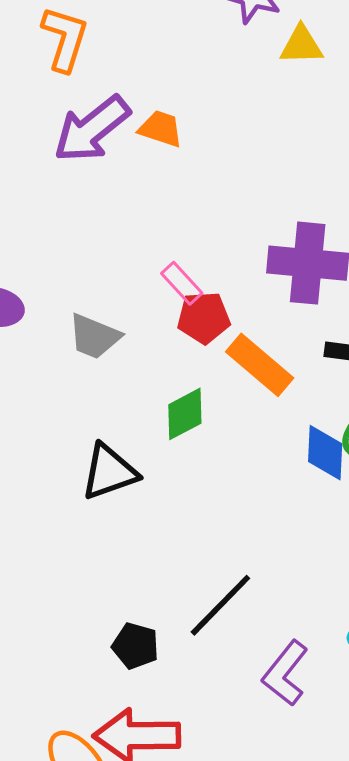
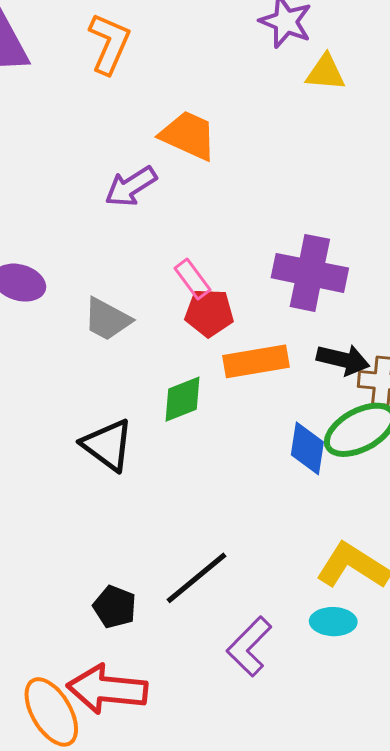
purple arrow: (92, 129) -> (131, 186), moved, size x0.7
orange trapezoid: (161, 129) -> (188, 135), size x1.4
orange rectangle: (260, 365) -> (256, 361), turned -56
black triangle: (109, 472) -> (108, 445), turned 50

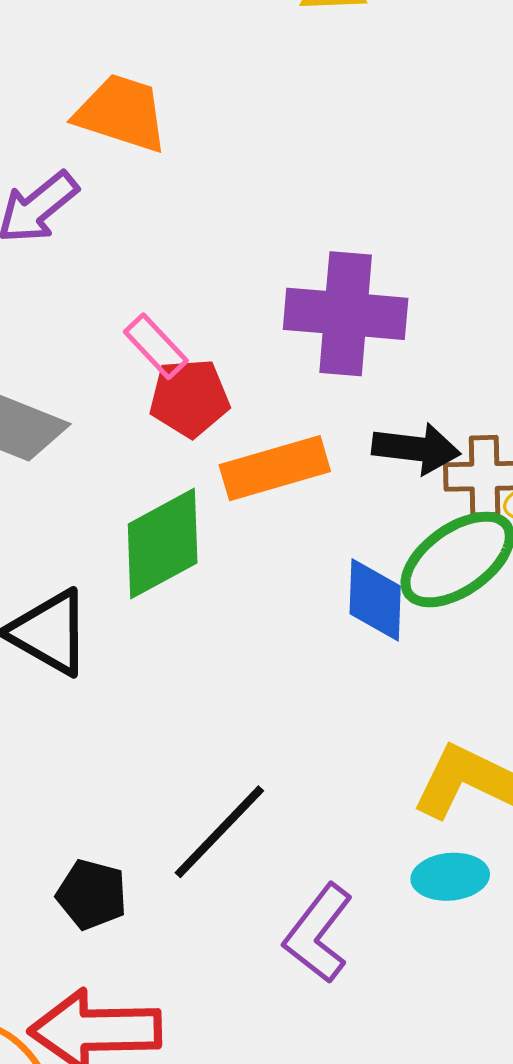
green diamond: (183, 399) -> (163, 543), size x1.4

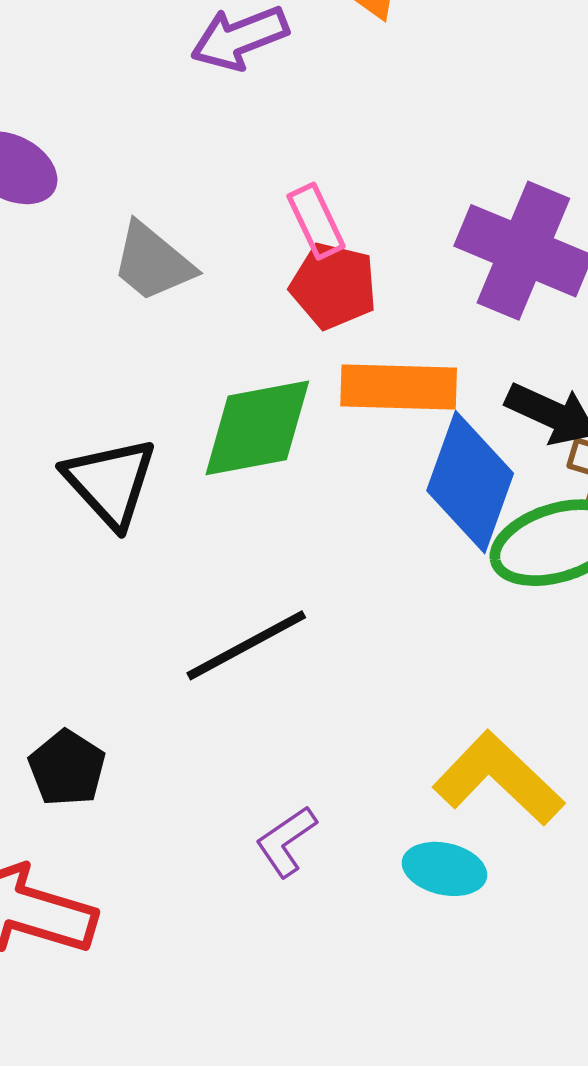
blue diamond: (375, 600) -> (470, 482), moved, size x1.4
black line: (219, 832) -> (246, 645), moved
purple L-shape: (318, 933) -> (286, 841), moved, size x0.7

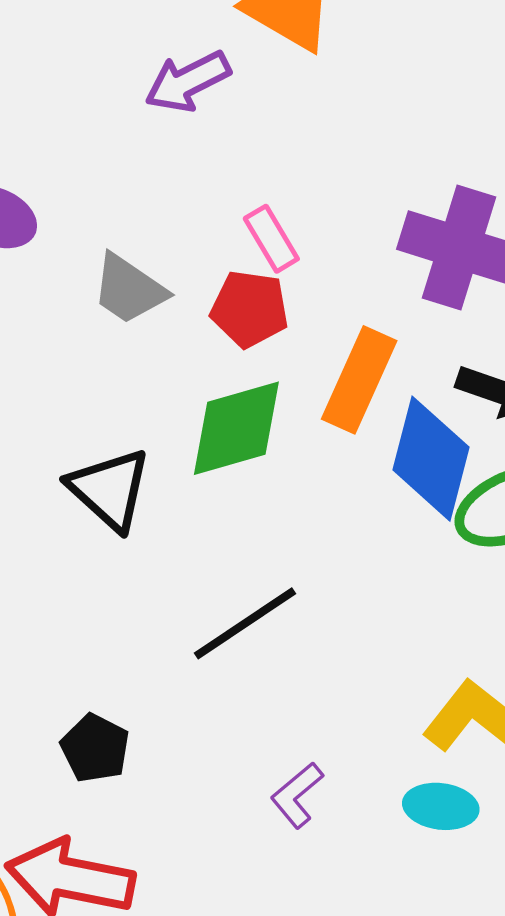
red pentagon: (334, 286) -> (250, 309), moved
orange rectangle: (399, 387) -> (359, 380), turned -62

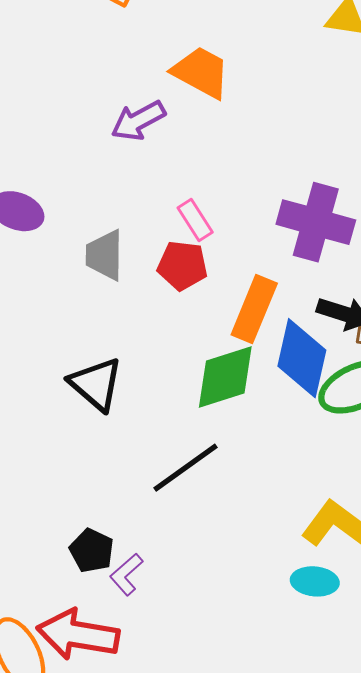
gray trapezoid: (129, 289) -> (105, 255), turned 58
green diamond: (236, 428) -> (225, 377), moved
purple L-shape: (297, 795) -> (126, 574), moved

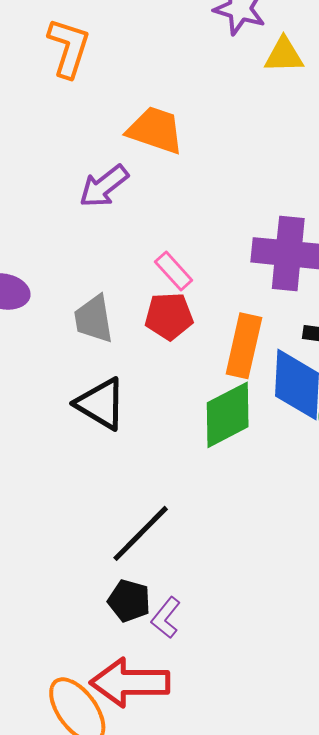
black triangle: (96, 384) -> (101, 404), moved
black line: (185, 468) -> (141, 533), moved

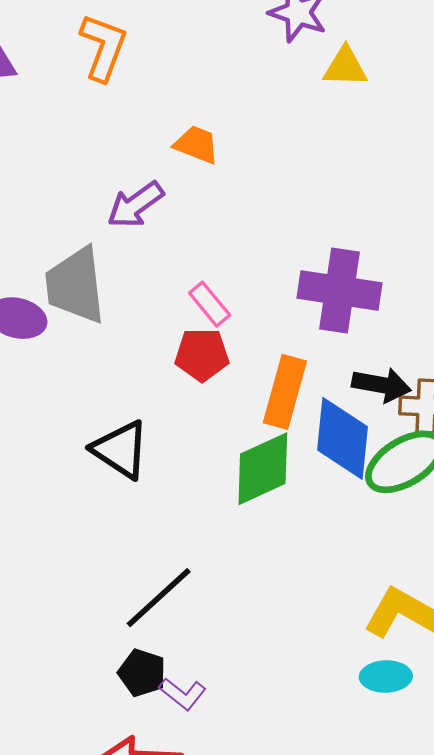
orange trapezoid: (155, 130) -> (196, 145), size x0.7
gray trapezoid: (94, 319) -> (75, 285), moved, size x1.4
purple L-shape: (166, 618) -> (183, 694), turned -93

